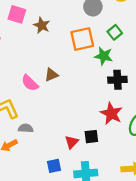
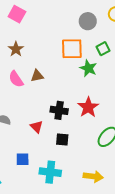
brown star: (42, 25) -> (16, 49), moved
black cross: (117, 80) -> (59, 110), moved
red star: (111, 113) -> (88, 107), moved
red triangle: (72, 142) -> (37, 127), moved, turned -40

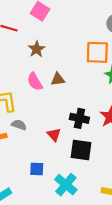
black square: (62, 139) -> (81, 150), size x1.5
cyan cross: (50, 172) -> (66, 185), turned 30

